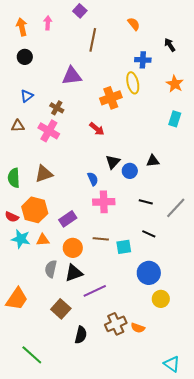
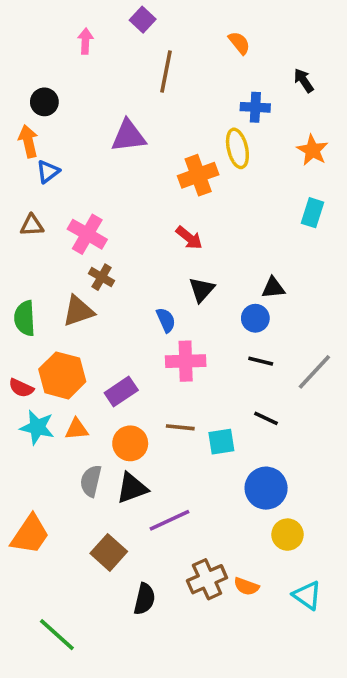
orange arrow: (22, 27) -> (28, 141), moved
brown cross: (57, 108) -> (102, 277), moved
red arrow: (97, 129) -> (189, 238), moved
blue circle: (130, 171) -> (255, 318), moved
cyan triangle: (172, 364) -> (307, 595), moved

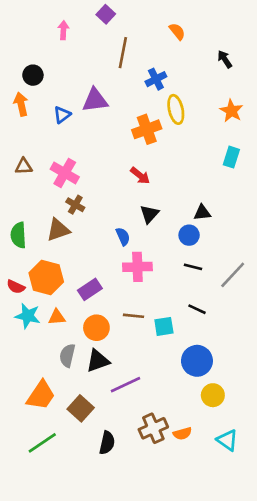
blue cross: (255, 107) -> (156, 79), moved, turned -30
blue triangle: (48, 172) -> (62, 115), moved
orange trapezoid: (30, 535) -> (41, 395), moved
orange semicircle: (246, 586) -> (182, 434), turned -36
green line: (57, 635) -> (42, 443), moved, turned -76

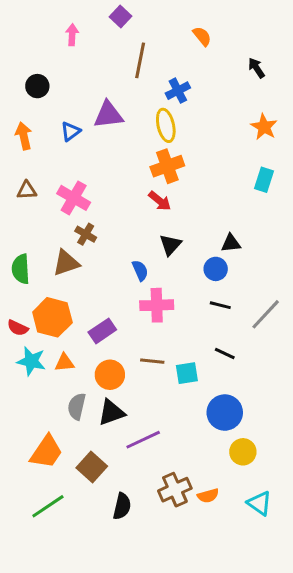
orange arrow: (21, 104) -> (24, 136), moved
yellow ellipse: (176, 109) -> (166, 125), moved
orange cross: (147, 129) -> (167, 166), moved

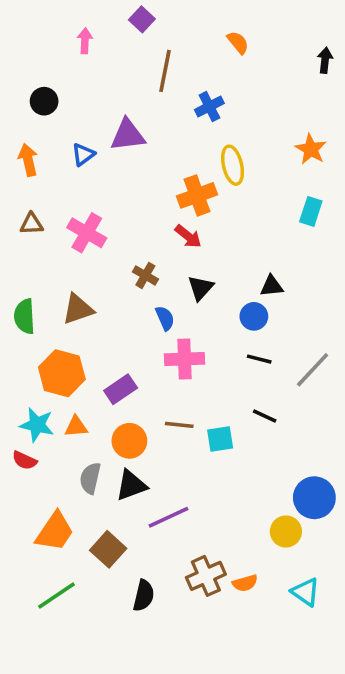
black arrow: (256, 68) -> (325, 60), moved, turned 40
yellow ellipse: (166, 125) -> (233, 165), moved
brown cross: (86, 234) -> (145, 275), moved
red semicircle: (18, 328) -> (25, 460), moved
blue circle: (225, 413) -> (314, 498), moved

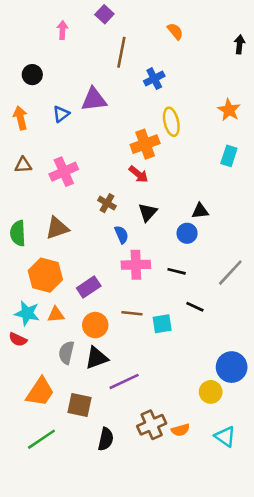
pink cross: (87, 233) -> (64, 172), turned 36
black line: (259, 359) -> (177, 271), moved
brown square: (108, 549) -> (79, 405), turned -30

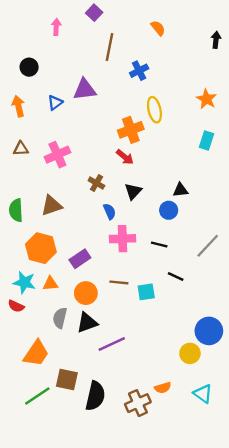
brown square: (79, 405) -> (67, 379), moved
brown cross: (152, 425) -> (138, 403), moved
black semicircle: (106, 439) -> (95, 396), size x1.4

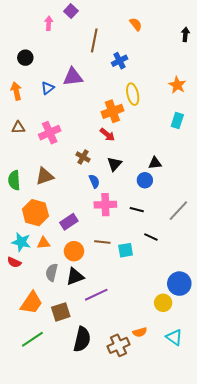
purple square: (94, 13) -> (71, 11), moved
brown square: (67, 379) -> (61, 312), moved, turned -30

